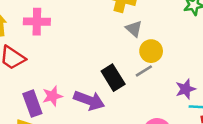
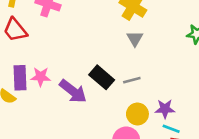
yellow circle: (151, 51) -> (137, 114), moved
black rectangle: (113, 78) -> (102, 77), turned -35

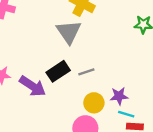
gray triangle: (135, 39) -> (69, 32), moved, size x1.6
black rectangle: (102, 77) -> (58, 71), turned -70

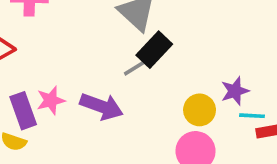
black rectangle: (58, 71) -> (154, 50), moved
gray line: (86, 72) -> (135, 68), moved

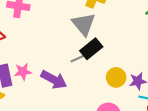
yellow circle: (200, 110) -> (116, 77), moved

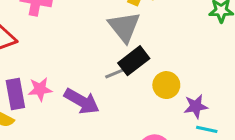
yellow circle: (116, 77) -> (166, 85), moved

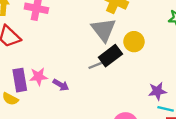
yellow circle: (166, 85) -> (134, 42), moved
purple arrow: (82, 101) -> (61, 85), moved, size x0.6

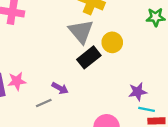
gray line: (96, 65) -> (44, 103), moved
purple arrow: (61, 85) -> (60, 88), moved

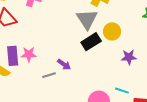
purple star: (138, 92) -> (129, 57), moved
cyan line: (147, 109) -> (122, 91), moved

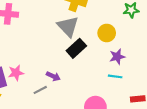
yellow circle: (112, 31) -> (107, 33), moved
cyan line: (122, 91) -> (115, 76), moved

